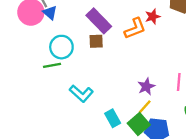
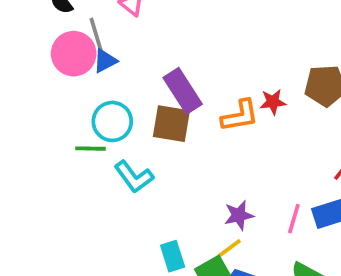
blue triangle: (50, 13) -> (105, 61), turned 40
brown square: (96, 41) -> (171, 124), size x1.5
cyan L-shape: (81, 94) -> (134, 177), moved

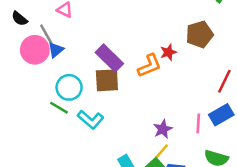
green line: (91, 149) -> (59, 108), turned 42

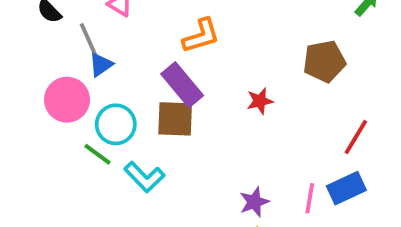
pink circle: (35, 50) -> (67, 100), moved
red star: (168, 52) -> (260, 101), moved
orange L-shape: (149, 66) -> (201, 36), moved

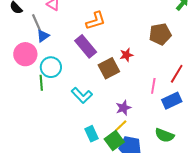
brown square: (175, 119) -> (109, 68), moved, turned -30
green line: (97, 154) -> (41, 83), turned 49
cyan L-shape: (144, 177) -> (82, 95), moved
pink line: (310, 198) -> (153, 86), moved

